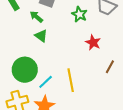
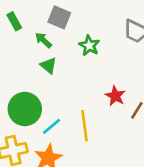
green star: (79, 14) -> (89, 46), moved
red star: (93, 42) -> (115, 96), moved

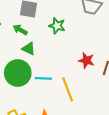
green circle: (25, 109) -> (18, 73), moved
cyan line: (51, 126) -> (43, 78), moved, turned 56

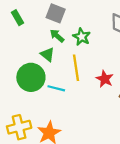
green arrow: (20, 30) -> (57, 36), moved
yellow line: (68, 89) -> (76, 68), moved

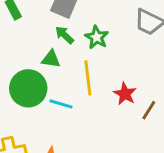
green triangle: (47, 54) -> (51, 59), turned -32

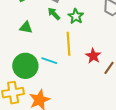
green triangle: (51, 59) -> (26, 27), moved
green circle: (28, 88) -> (25, 66), moved

